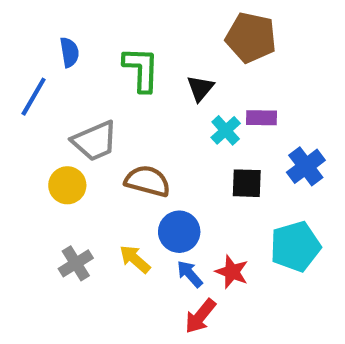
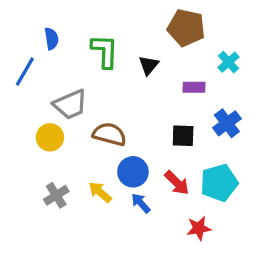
cyan cross: (226, 130) -> (229, 62), moved
red star: (232, 272) -> (199, 228), moved, turned -30
red arrow: (200, 316) -> (177, 183), moved, turned -84

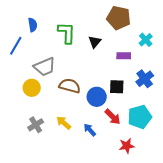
blue circle: (133, 172) -> (97, 97), moved

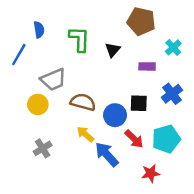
yellow arrow: (64, 123) -> (85, 134), moved
blue arrow: (90, 130) -> (107, 154), size x1.6

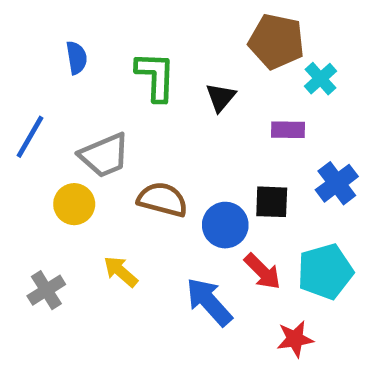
cyan cross: (173, 47) -> (321, 79), moved
blue line: (19, 55) -> (30, 137), moved
yellow arrow: (85, 134) -> (121, 272), moved
gray cross: (43, 148) -> (46, 290), moved

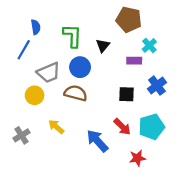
cyan cross: (321, 79) -> (149, 45), moved
blue line: (30, 137) -> (24, 50), moved
blue circle: (225, 225) -> (80, 67), moved

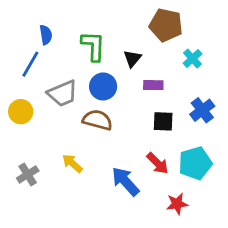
purple rectangle: (134, 61) -> (153, 85), moved
yellow circle: (35, 95) -> (21, 112), moved

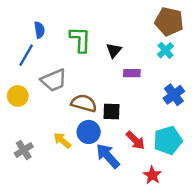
brown pentagon: (166, 25) -> (169, 21), moved
blue circle: (103, 86) -> (89, 132), moved
black square: (163, 121) -> (111, 112), moved
red star: (177, 204) -> (152, 175), turned -30

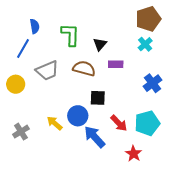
brown pentagon: (169, 21) -> (148, 19), turned -30
brown semicircle: (84, 103) -> (84, 68), moved

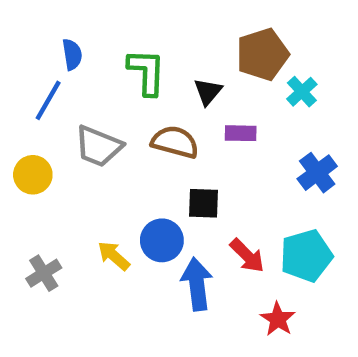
brown pentagon: (148, 19) -> (262, 54), moved
gray trapezoid: (47, 71) -> (98, 146), turned 45
blue arrow: (95, 137) -> (197, 284), turned 35

